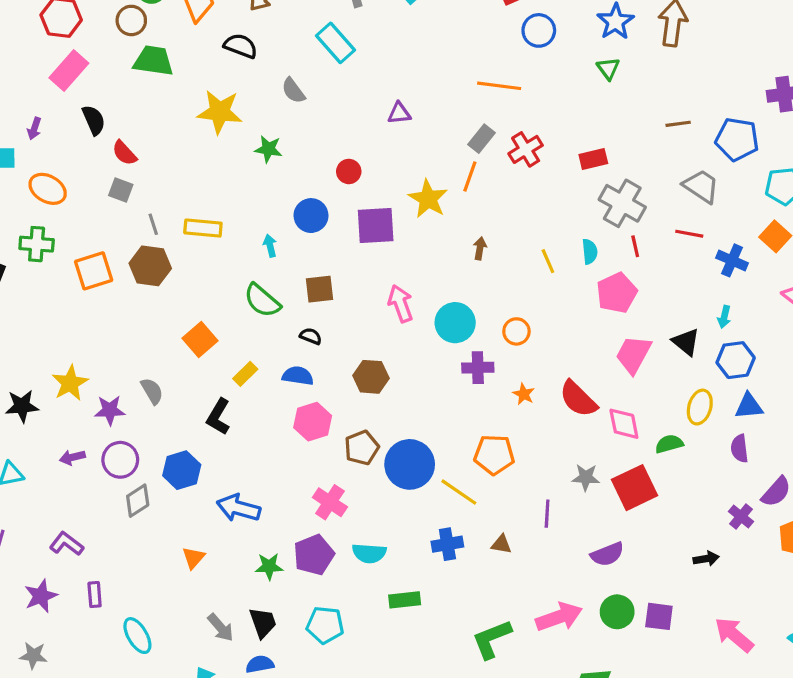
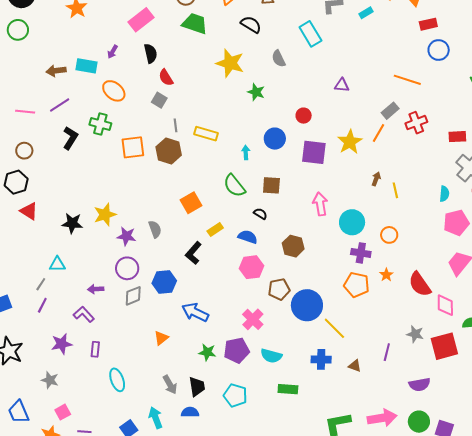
yellow line: (548, 261) -> (395, 190), moved
orange pentagon: (494, 455) -> (357, 285), moved
purple arrow: (72, 457) -> (96, 289), moved

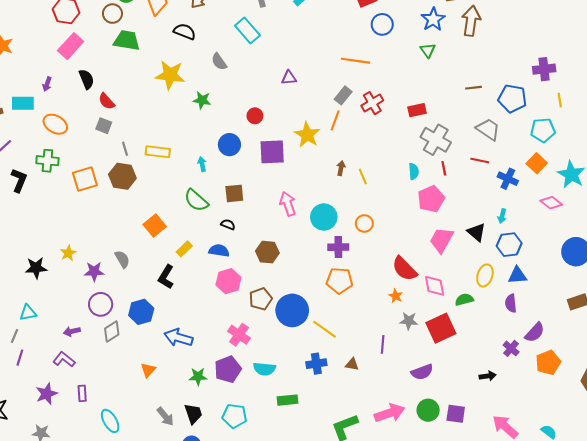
yellow star: (105, 215) -> (68, 253), size x0.7
orange star: (386, 275) -> (396, 296), moved

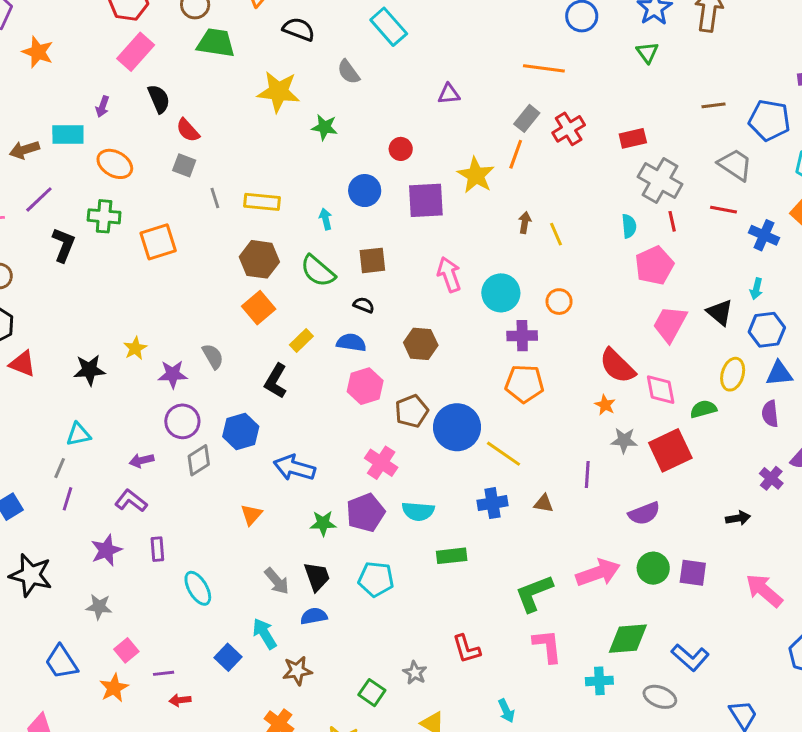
brown hexagon: (122, 176) -> (259, 259), moved

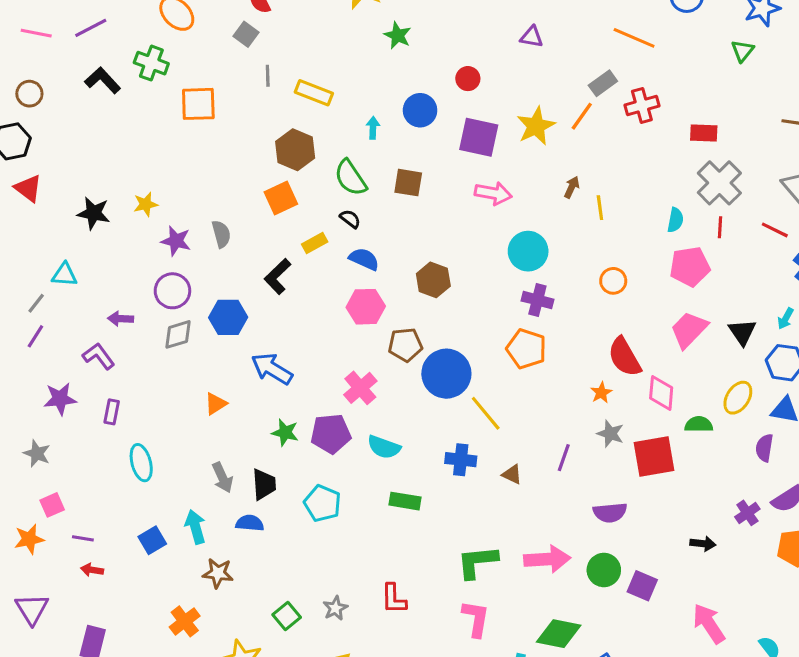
black L-shape: (64, 245) -> (103, 80), turned -80
pink arrow: (449, 275) -> (493, 193), moved, turned 104
orange circle: (559, 302) -> (613, 281), moved
black semicircle: (364, 305) -> (350, 219), moved

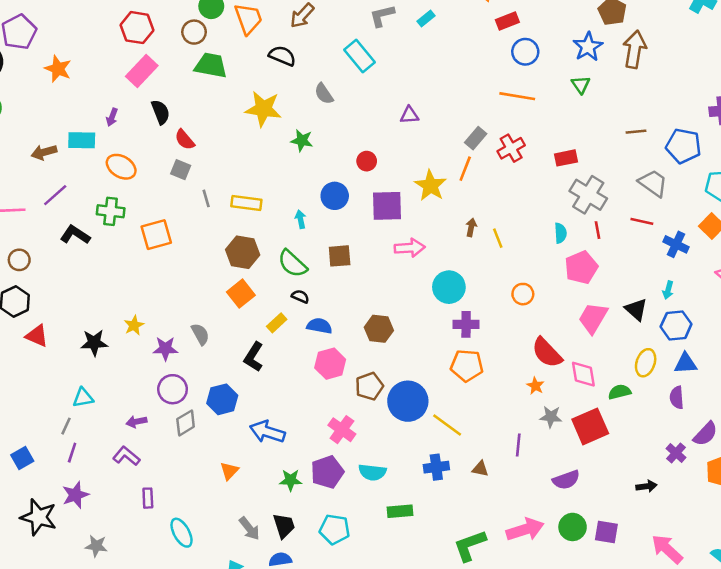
orange line: (634, 38) -> (517, 96), moved
purple star: (60, 399) -> (75, 495), moved

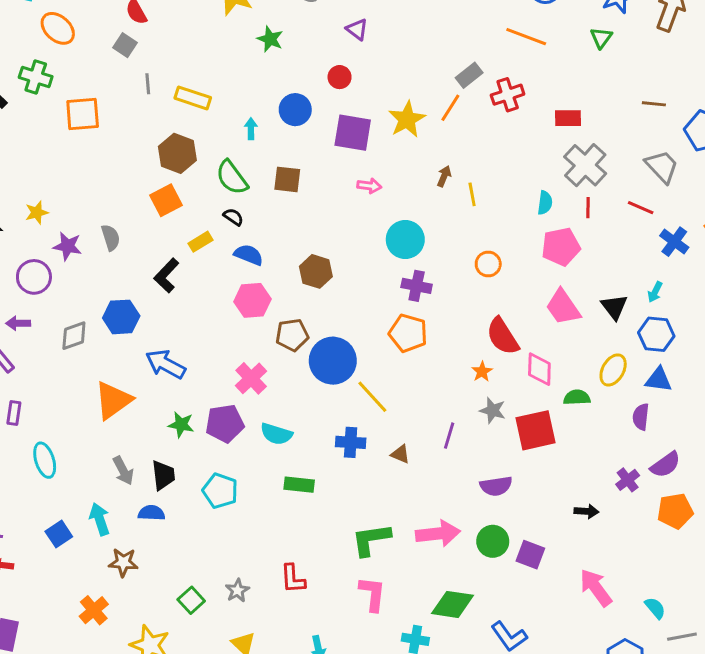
purple triangle: (409, 115) -> (357, 29), moved, turned 30
pink arrow: (410, 248) -> (369, 186), size x0.7
pink trapezoid: (593, 318) -> (563, 307), turned -76
purple circle: (173, 389) -> (34, 277), moved
orange triangle: (229, 471) -> (113, 400), size x1.8

